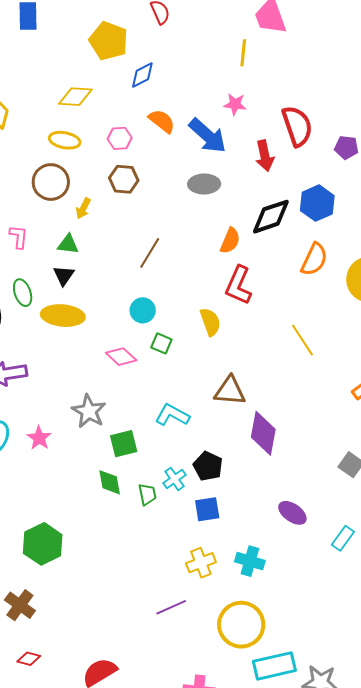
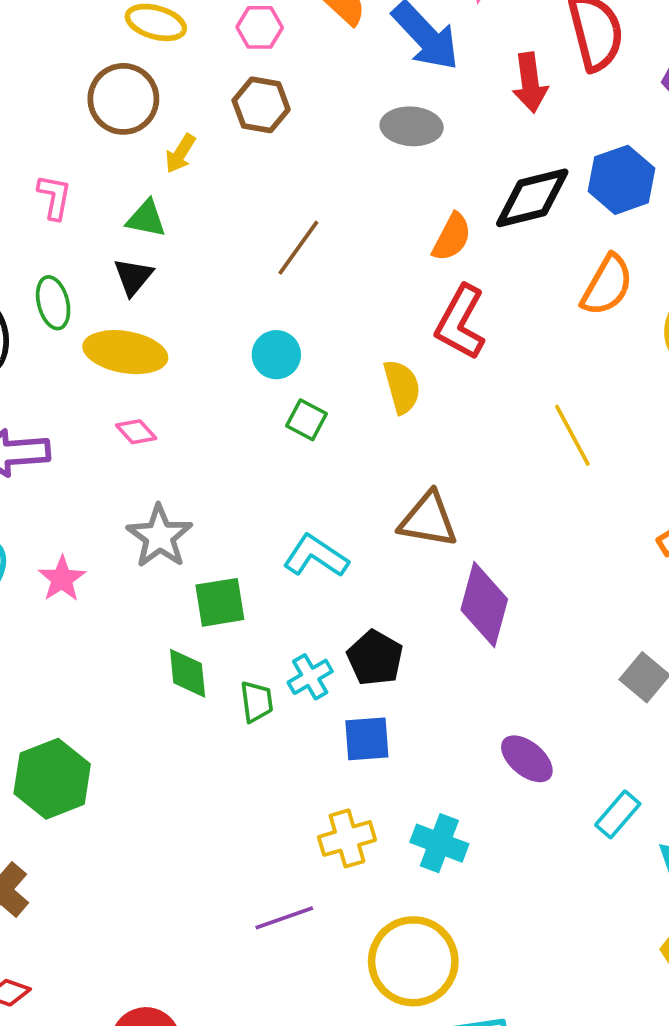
pink diamond: (121, 357) -> (136, 432), moved, size x0.7

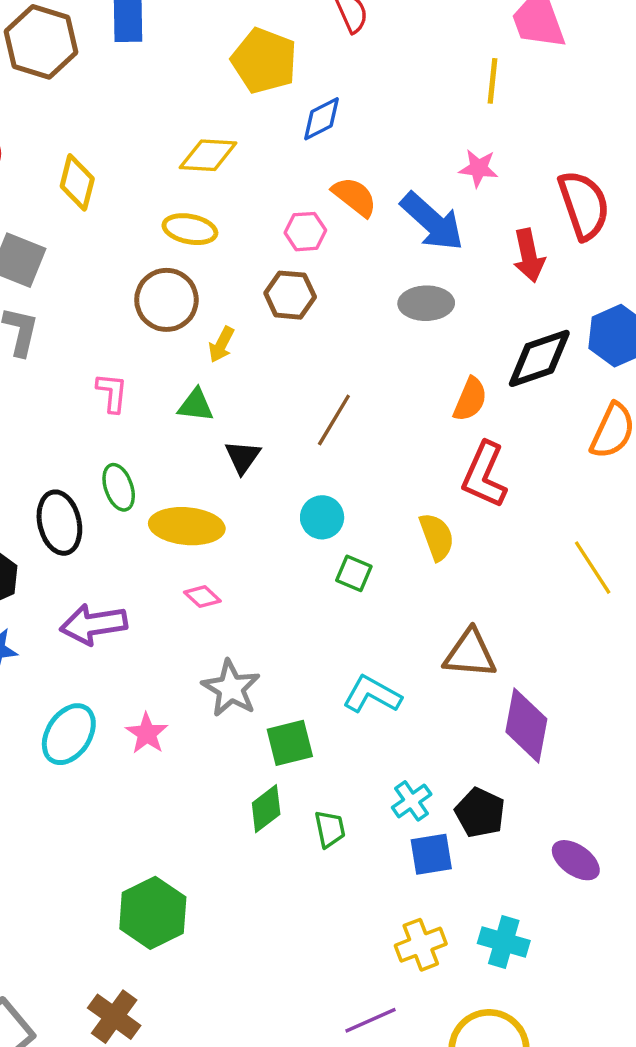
pink hexagon: (260, 27) -> (305, 232), moved
black triangle: (133, 277) -> (243, 457), moved
black pentagon: (375, 658) -> (480, 813), moved
green diamond: (188, 673) -> (266, 809), turned 63
cyan cross: (310, 677) -> (412, 801), moved

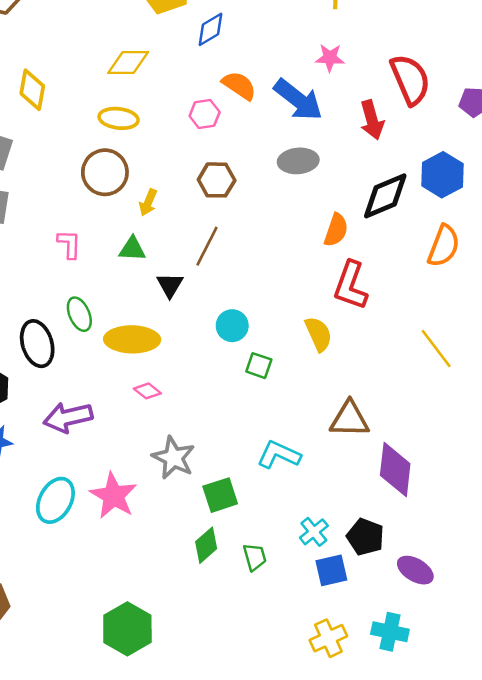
brown hexagon: (290, 295) -> (217, 180), moved
brown line: (334, 420) -> (207, 246), moved
pink star: (147, 733) -> (113, 496), size x1.5
purple ellipse: (576, 860) -> (415, 570), moved

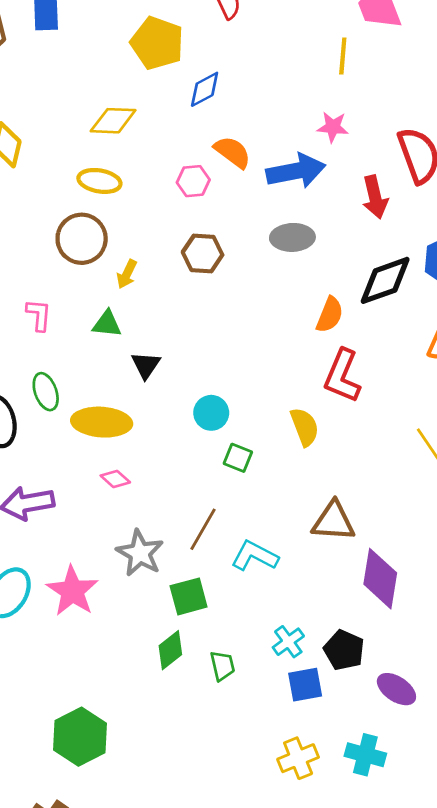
blue arrow: (298, 100) -> (296, 171), turned -52
brown line: (207, 246) -> (203, 529), moved

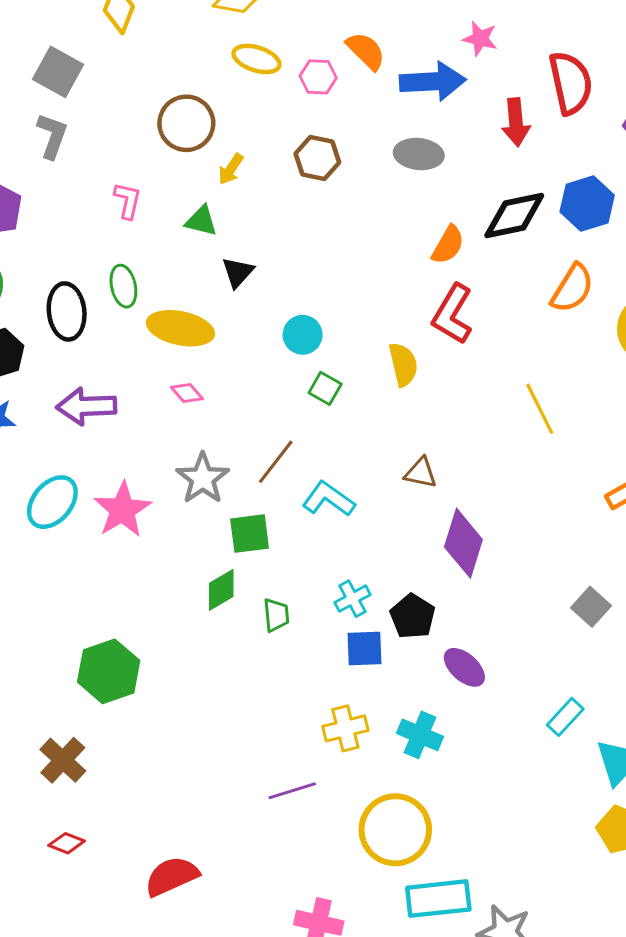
yellow ellipse: (99, 181) -> (257, 59), moved
brown triangle: (333, 521) -> (421, 473), size x0.7

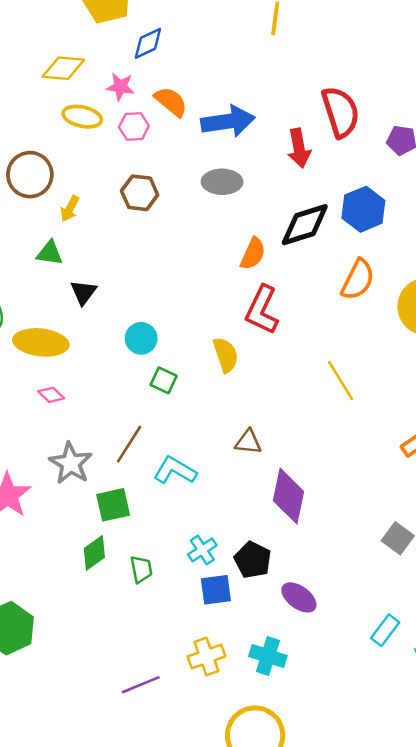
pink star: (480, 39) -> (120, 87), moved
purple line: (292, 791) -> (141, 685), moved

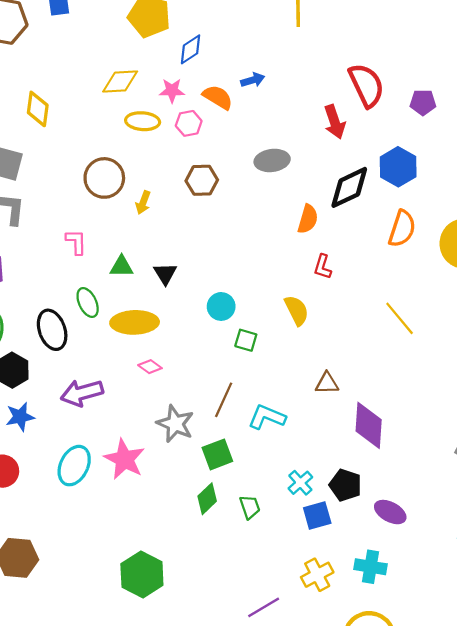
blue arrow: (228, 121) -> (253, 80), moved, size x0.5
green triangle: (50, 253) -> (122, 267), moved
red L-shape: (262, 310) -> (323, 267), size x0.6

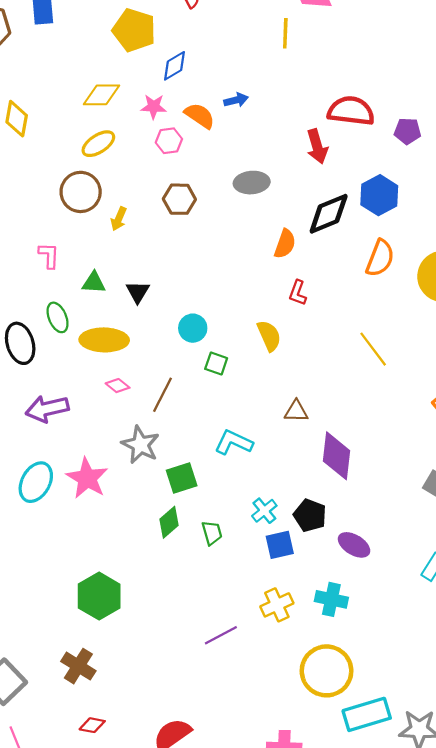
red semicircle: (366, 85) -> (351, 111), turned -60
yellow ellipse: (143, 121) -> (98, 144), moved, turned -40
brown line: (224, 400) -> (163, 395), moved

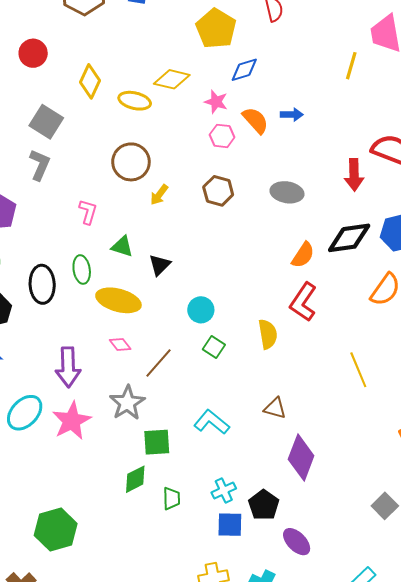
yellow ellipse: (98, 144) -> (135, 101), moved, turned 32
red L-shape: (298, 293) -> (303, 302), size x1.6
purple arrow: (47, 409) -> (68, 367), moved, turned -93

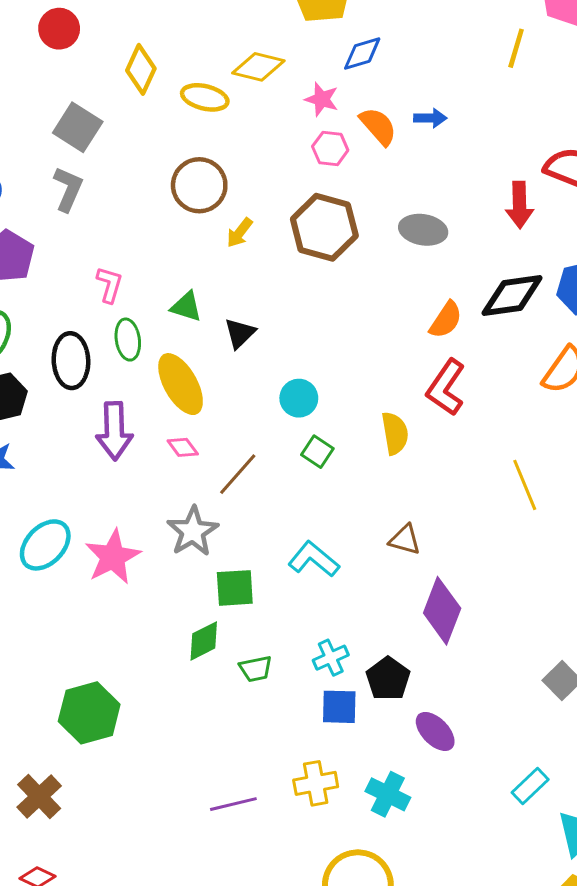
brown hexagon: (218, 191) -> (324, 227), size x1.5
pink L-shape: (88, 212) -> (110, 285), moved
yellow ellipse: (118, 300) -> (181, 384), turned 45
purple arrow: (68, 367) -> (114, 431), moved
green trapezoid: (171, 498) -> (256, 669), turned 80

